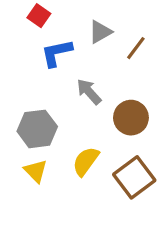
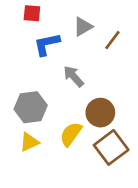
red square: (39, 16) -> (32, 13), turned -30
brown circle: (131, 118) -> (100, 113), moved
yellow triangle: (36, 171) -> (29, 142), turned 50

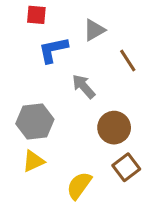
brown line: (112, 40) -> (128, 61), moved, turned -70
yellow semicircle: (71, 134) -> (79, 185), moved
brown square: (111, 147) -> (126, 167), size x0.7

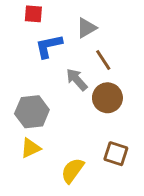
brown line: (128, 61) -> (103, 60), moved
brown circle: (114, 128) -> (107, 98), moved
brown square: (126, 167) -> (116, 154), turned -35

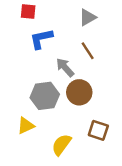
gray triangle: (86, 28) -> (88, 17), moved
brown circle: (107, 98) -> (79, 92), moved
gray hexagon: (32, 112) -> (45, 96), moved

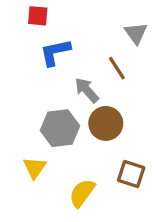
gray triangle: (88, 17) -> (136, 33), moved, turned -36
yellow triangle: (26, 126) -> (35, 168), turned -30

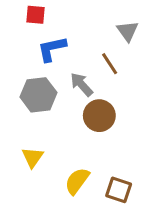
gray hexagon: (60, 128) -> (38, 95), moved
brown square: (131, 174) -> (119, 190), moved

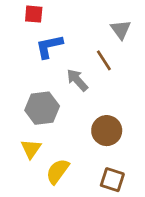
gray hexagon: (38, 95) -> (42, 108), moved
brown circle: (99, 116) -> (107, 131), moved
yellow semicircle: (77, 181) -> (58, 171), moved

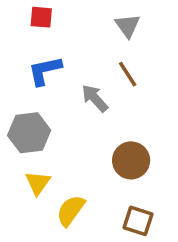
gray triangle: (121, 29) -> (128, 26), moved
blue L-shape: (49, 46) -> (45, 71), moved
gray hexagon: (42, 108) -> (29, 133), moved

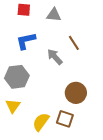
gray triangle: (128, 26) -> (54, 15), moved, turned -49
yellow triangle: (38, 183) -> (13, 106), moved
brown square: (138, 221) -> (65, 119), moved

